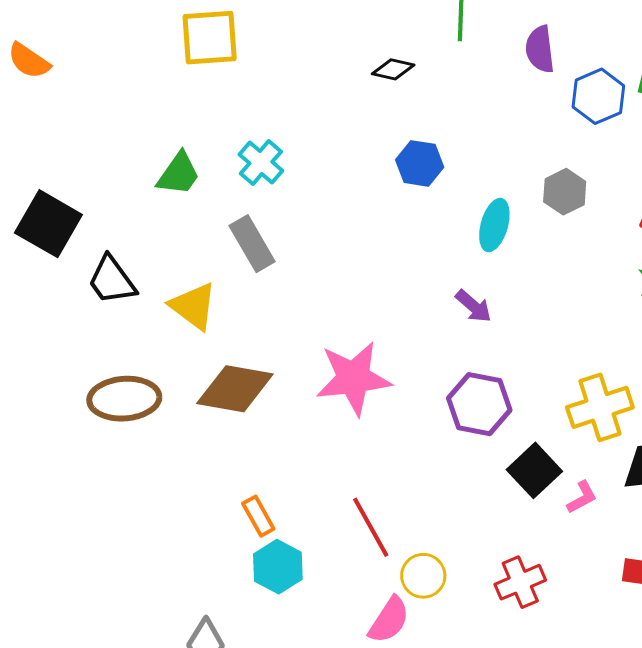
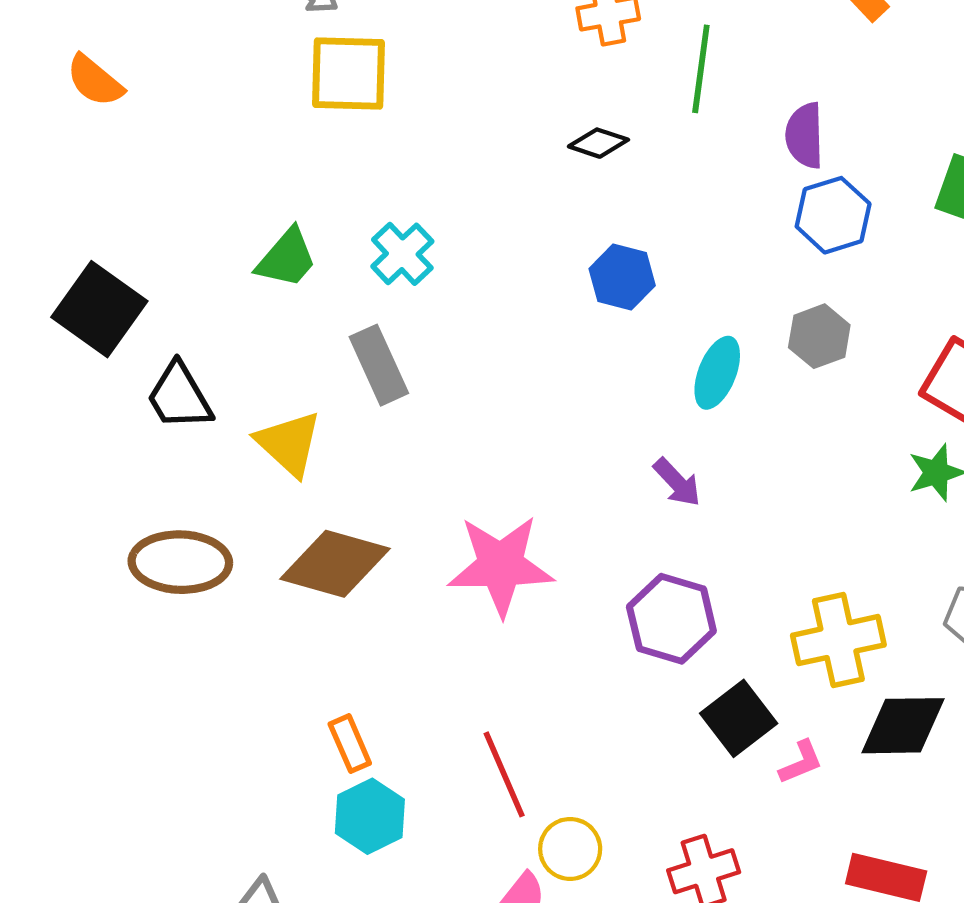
blue hexagon: (598, 96) -> (833, 215), moved

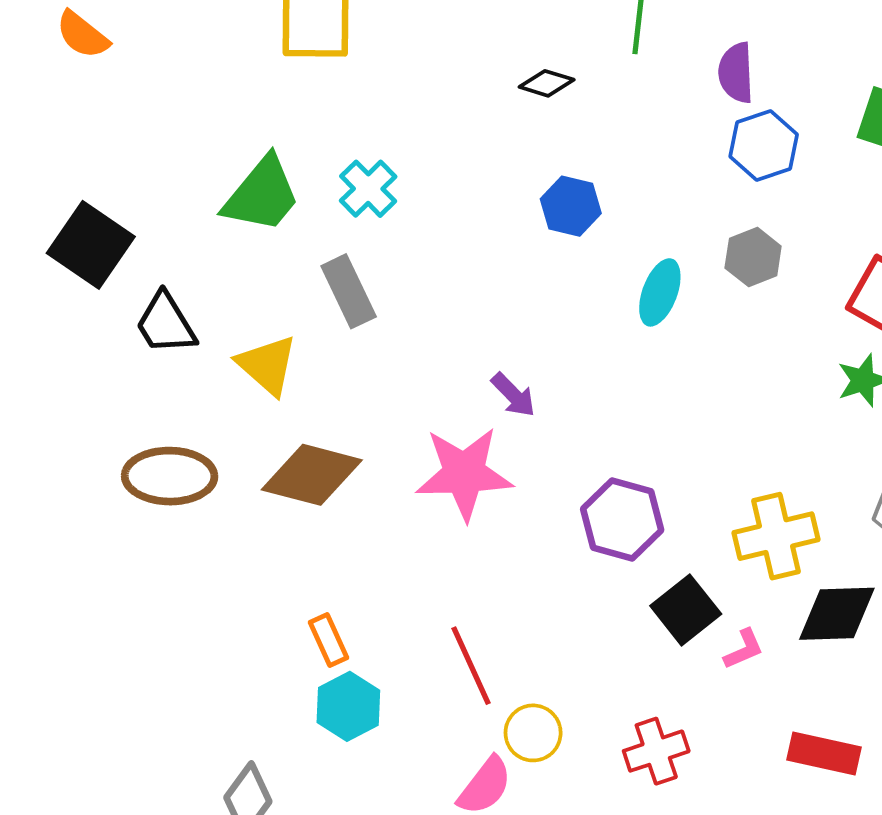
green trapezoid: (287, 258) -> (262, 195), size x1.4
purple arrow: (677, 482) -> (513, 395), moved

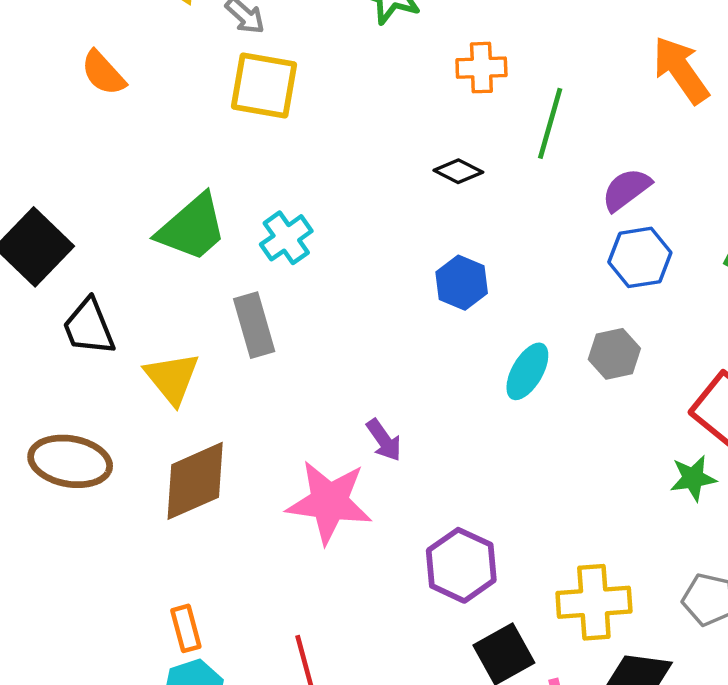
orange semicircle: (82, 35) -> (103, 73), moved
purple semicircle: (736, 73) -> (626, 190), turned 46
brown diamond: (312, 475) -> (195, 481), turned -48

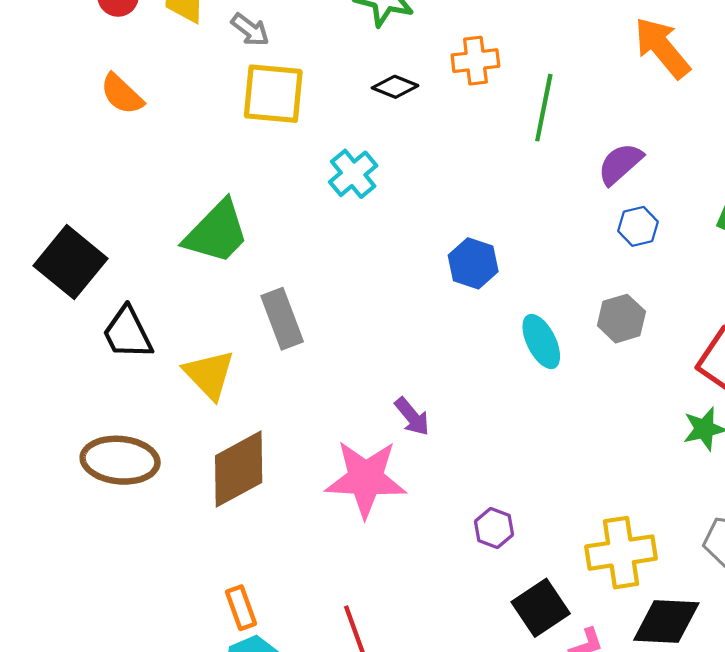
black diamond: (458, 171) -> (395, 87), moved
cyan cross: (286, 238) -> (353, 174), moved
blue hexagon: (640, 257) -> (638, 226), size x0.7
cyan ellipse: (527, 371) -> (541, 342), turned -52
purple hexagon: (461, 565) -> (494, 528), size x0.6

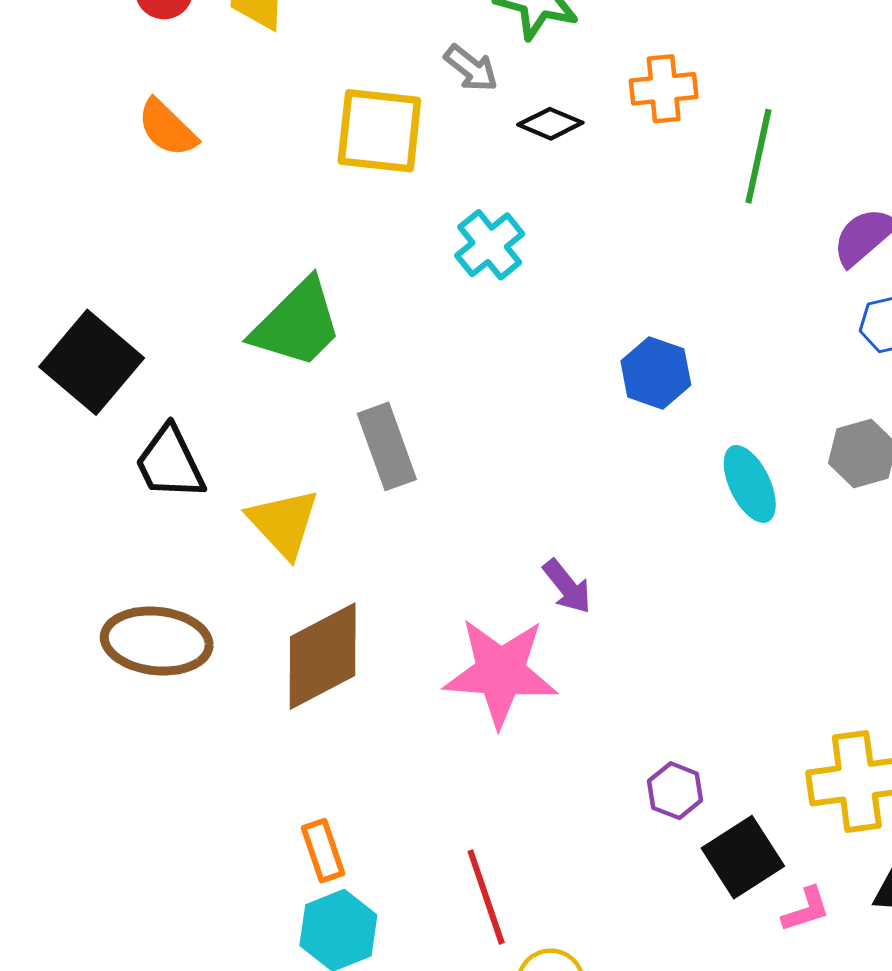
gray arrow: (250, 30) -> (471, 68), moved
purple hexagon: (494, 528) -> (675, 791), moved

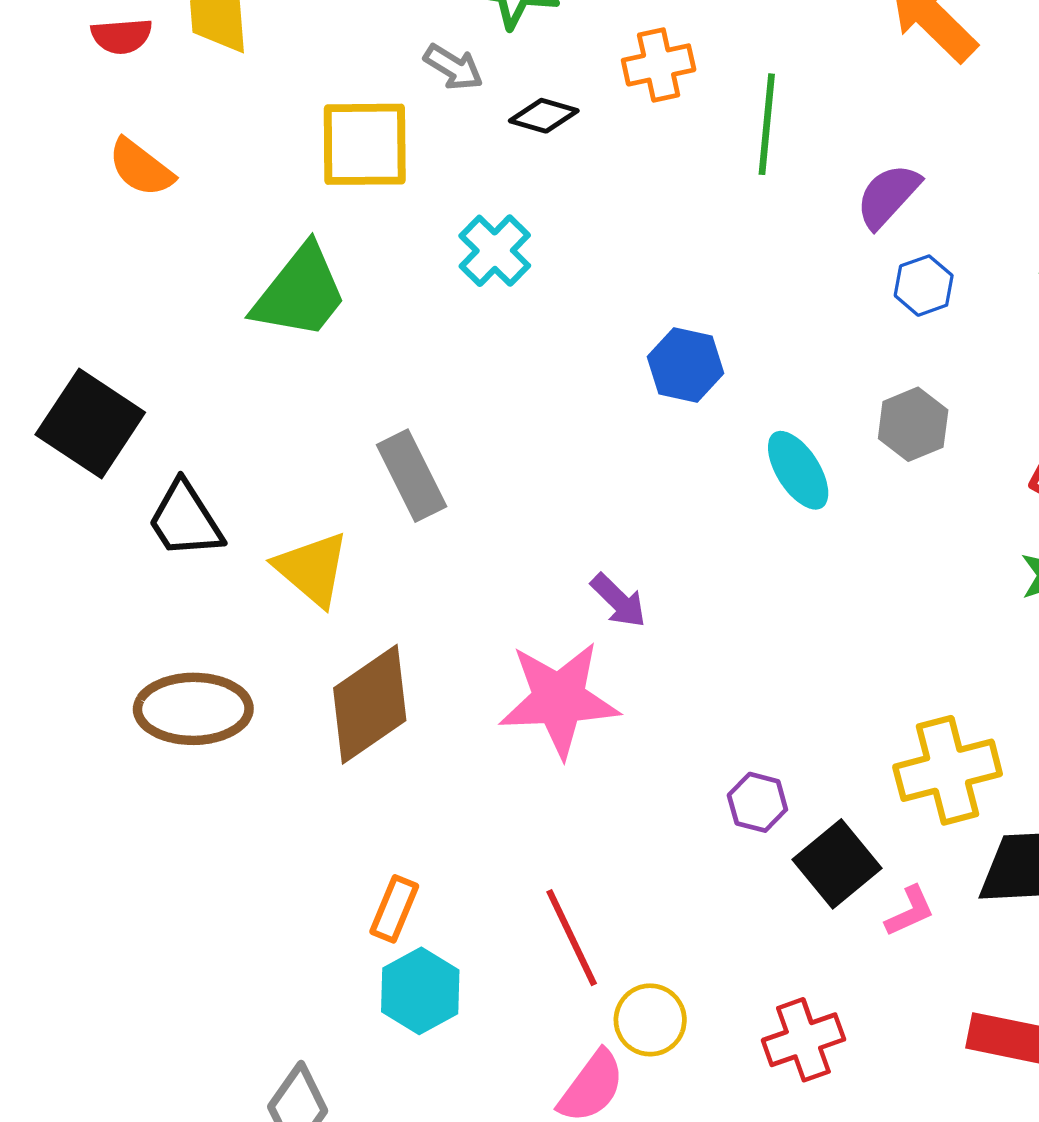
green trapezoid: (297, 324) -> (300, 292), moved
orange rectangle: (323, 851) -> (394, 909), turned 48

